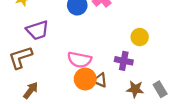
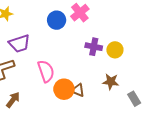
pink semicircle: (79, 60) -> (46, 71), moved, turned -120
purple cross: (124, 61) -> (94, 47), moved
brown star: (135, 89) -> (111, 82), moved

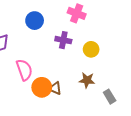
pink cross: (80, 13) -> (77, 13), moved, turned -30
purple cross: (94, 47) -> (63, 40), moved

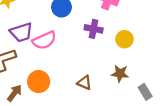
pink semicircle: (24, 70) -> (44, 40), moved, turned 85
orange circle: (42, 87) -> (39, 82), moved

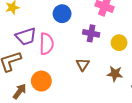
pink semicircle: (44, 40) -> (47, 44), turned -65
brown triangle: (84, 83) -> (83, 64), moved, turned 40

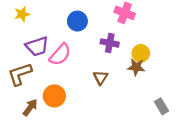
pink semicircle: (47, 44) -> (60, 54), turned 40
brown star: (115, 74) -> (136, 67), moved

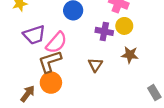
yellow circle: (141, 53) -> (124, 26), moved
brown L-shape: (20, 74) -> (50, 61), moved

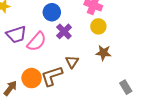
purple cross: (104, 31) -> (64, 31), moved, turned 35
brown L-shape: (50, 61) -> (52, 76), moved

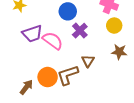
pink semicircle: (37, 42) -> (53, 41), turned -95

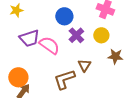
yellow circle: (114, 26) -> (101, 35), moved
orange circle: (48, 77) -> (18, 77), moved

